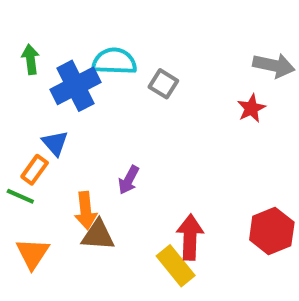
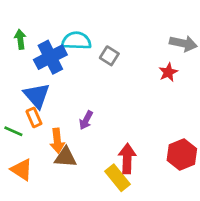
blue triangle: (55, 143) -> (37, 96), size x1.5
orange rectangle: (35, 170) -> (34, 117), moved, turned -60
orange triangle: (33, 254) -> (22, 170), turned -30

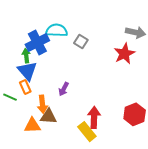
green arrow: (20, 39) -> (26, 56), moved
red star: (168, 72) -> (124, 54), size x1.5
orange triangle: (22, 170) -> (32, 125), moved, turned -36

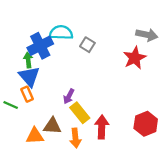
orange arrow: (42, 104) -> (75, 138), moved
yellow rectangle: (87, 132) -> (80, 113), moved

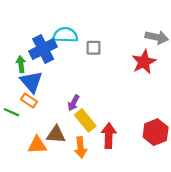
gray square: (87, 45) -> (93, 48), turned -32
green arrow: (28, 60) -> (21, 64), moved
orange rectangle: (27, 94) -> (29, 101), turned -32

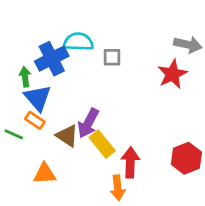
purple arrow: (74, 103) -> (88, 123), size x1.5
brown triangle: (56, 134) -> (67, 136), moved, turned 30
orange arrow: (81, 147) -> (118, 188), moved

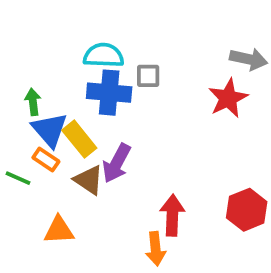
blue cross: (52, 59) -> (109, 93), moved, turned 32
yellow rectangle: (102, 144) -> (79, 139), moved

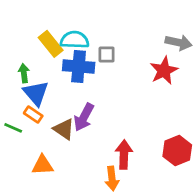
yellow rectangle: (79, 139) -> (51, 44), moved

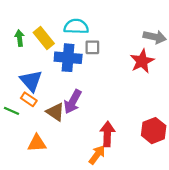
cyan semicircle: (75, 40) -> (76, 26), moved
green arrow: (24, 73) -> (20, 38), moved
orange arrow: (112, 179) -> (97, 155), turned -138

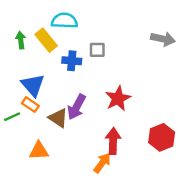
cyan semicircle: (76, 26) -> (64, 21), moved
blue cross: (68, 58) -> (72, 61), size x0.7
red star: (142, 61) -> (118, 98), moved
green line: (11, 111) -> (12, 117), turned -49

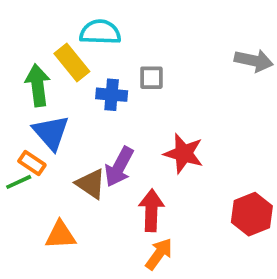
green arrow: (21, 40) -> (38, 85), moved, size x1.5
red star: (118, 98) -> (184, 153), turned -30
orange rectangle: (30, 105) -> (32, 163), moved
red arrow: (113, 141) -> (151, 210), moved

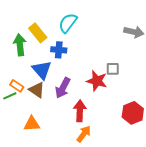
cyan semicircle: (100, 32) -> (68, 23), moved, turned -55
gray square: (151, 78) -> (113, 69), moved
blue triangle: (51, 133) -> (42, 70), moved
brown triangle: (91, 184) -> (37, 90), moved

